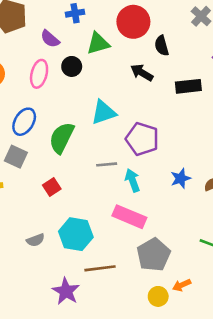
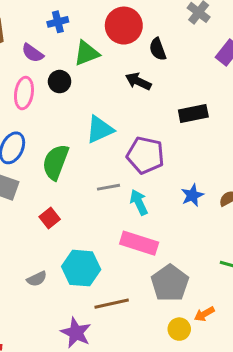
black rectangle: (188, 86) -> (193, 114), moved

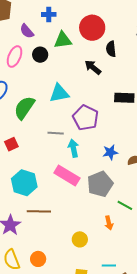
gray pentagon: (170, 283) -> (100, 184), moved
orange arrow: (204, 314) -> (109, 223), moved, turned -88

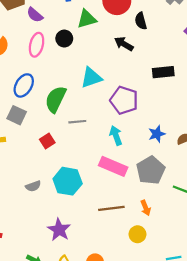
purple semicircle: (27, 31) -> (35, 15), moved
gray line: (56, 133) -> (77, 122), moved
brown line: (39, 211) -> (111, 208), moved
orange arrow: (109, 223) -> (146, 208), moved

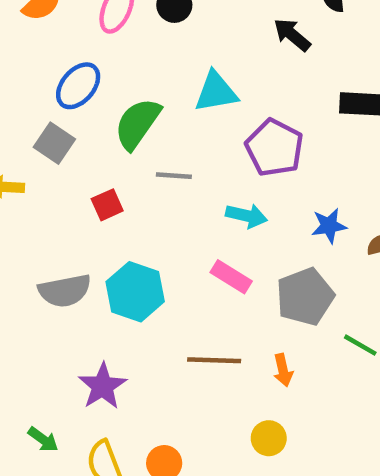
cyan arrow: (116, 136) -> (246, 216), turned 114
pink rectangle: (113, 166) -> (231, 277), size x0.7
gray semicircle: (33, 186) -> (65, 291), size x1.6
yellow circle: (137, 234) -> (269, 438), moved

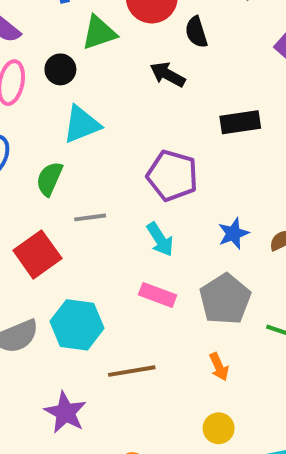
cyan triangle: (216, 92) -> (82, 124), moved
green semicircle: (137, 124) -> (49, 179), size x0.7
red square: (107, 205) -> (37, 254), size x1.6
cyan arrow: (246, 216) -> (160, 239), turned 56
brown line: (214, 360) -> (132, 371), moved

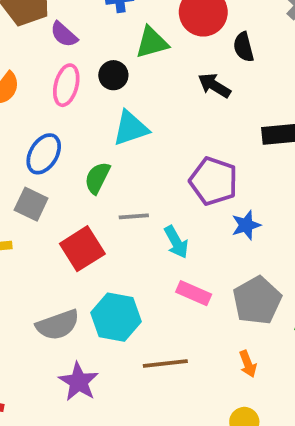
blue star: (233, 233) -> (246, 225), moved
cyan arrow: (160, 239) -> (176, 242), moved
purple star: (65, 412) -> (79, 382), moved

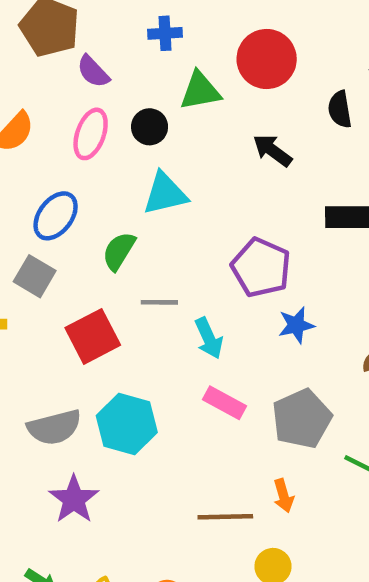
black semicircle: (244, 47) -> (340, 109), moved
brown line: (165, 363) -> (225, 517), moved

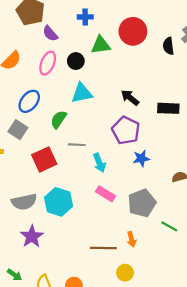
black semicircle: (340, 109) -> (168, 46), moved
black arrow: (272, 150) -> (130, 98), moved

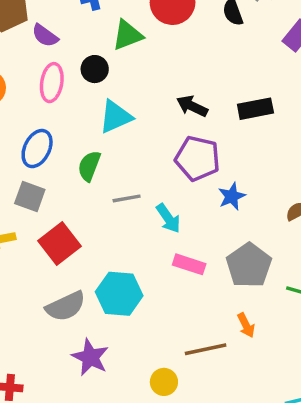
red square: (44, 159) -> (59, 244), moved
yellow circle: (125, 273) -> (164, 382), moved

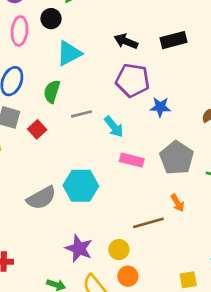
blue star: (232, 196) -> (160, 107), turned 30
red square: (59, 244) -> (37, 129), moved, size x0.6
purple star: (90, 357) -> (79, 248), moved

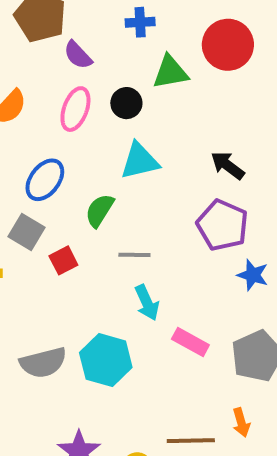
cyan arrow: (114, 127) -> (147, 303), moved

